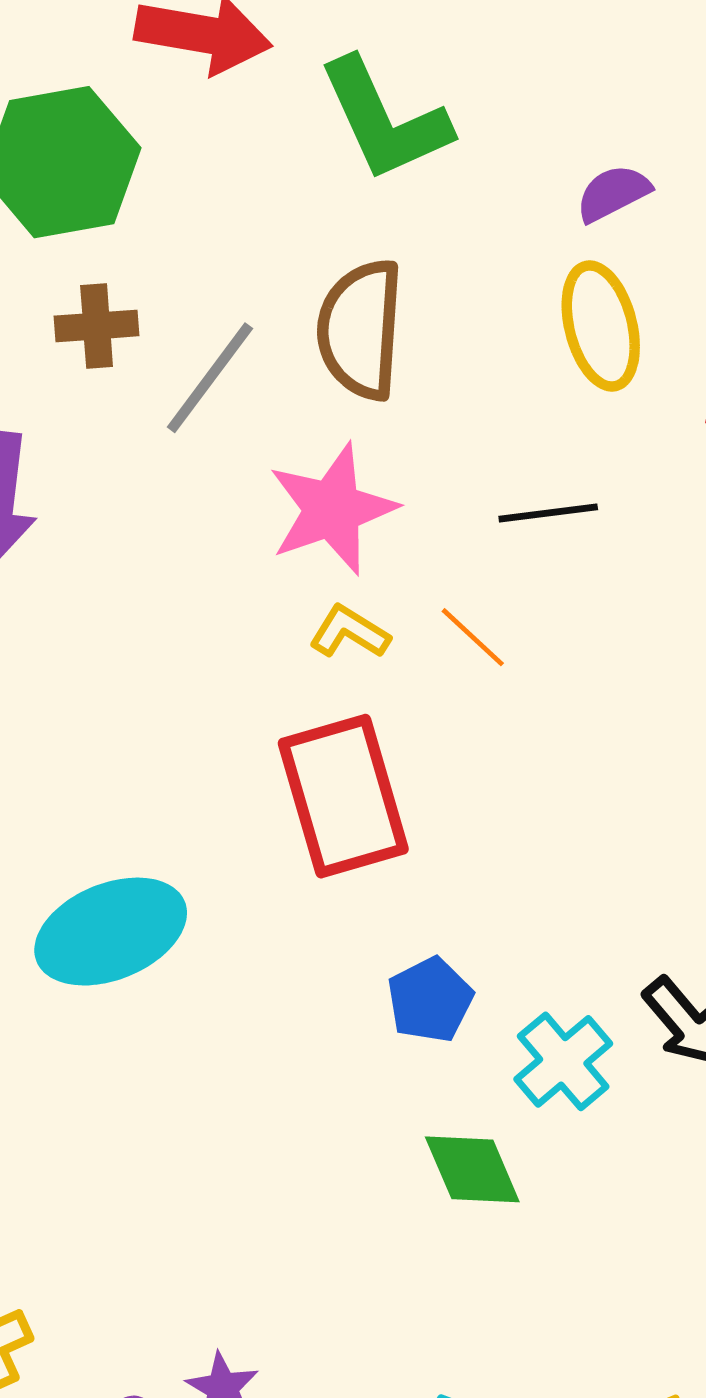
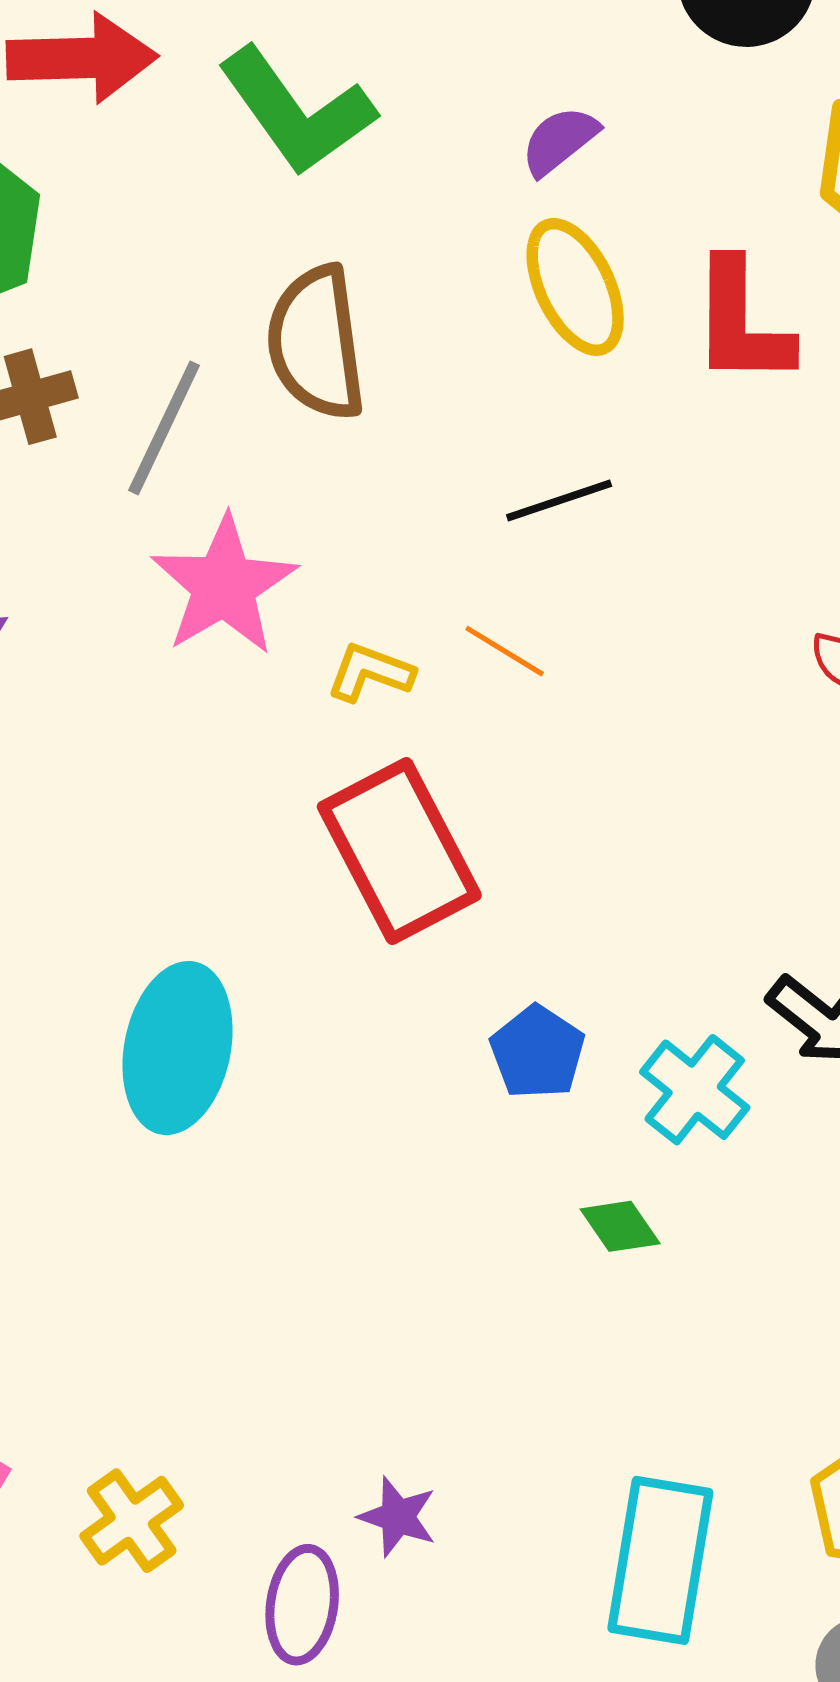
pink star: (332, 509) -> (224, 586), moved
cyan ellipse: (111, 932) -> (177, 1048), turned -45
green diamond: (472, 1169) -> (620, 1226), size x0.7

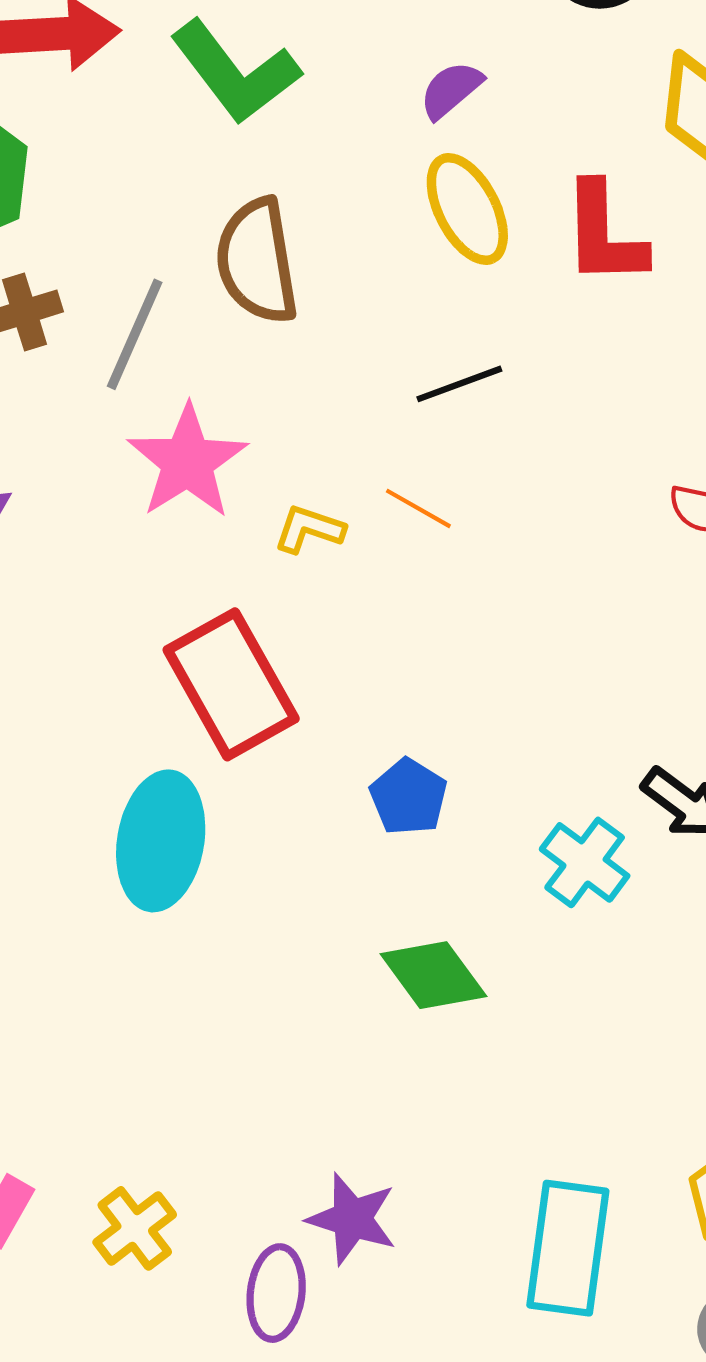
red rectangle: (399, 851) -> (231, 684), moved
blue pentagon: (537, 1052) -> (408, 797), moved
green diamond: (620, 1226) -> (433, 975), moved, size x1.6
purple star: (398, 1517) -> (352, 1219), size x1.4

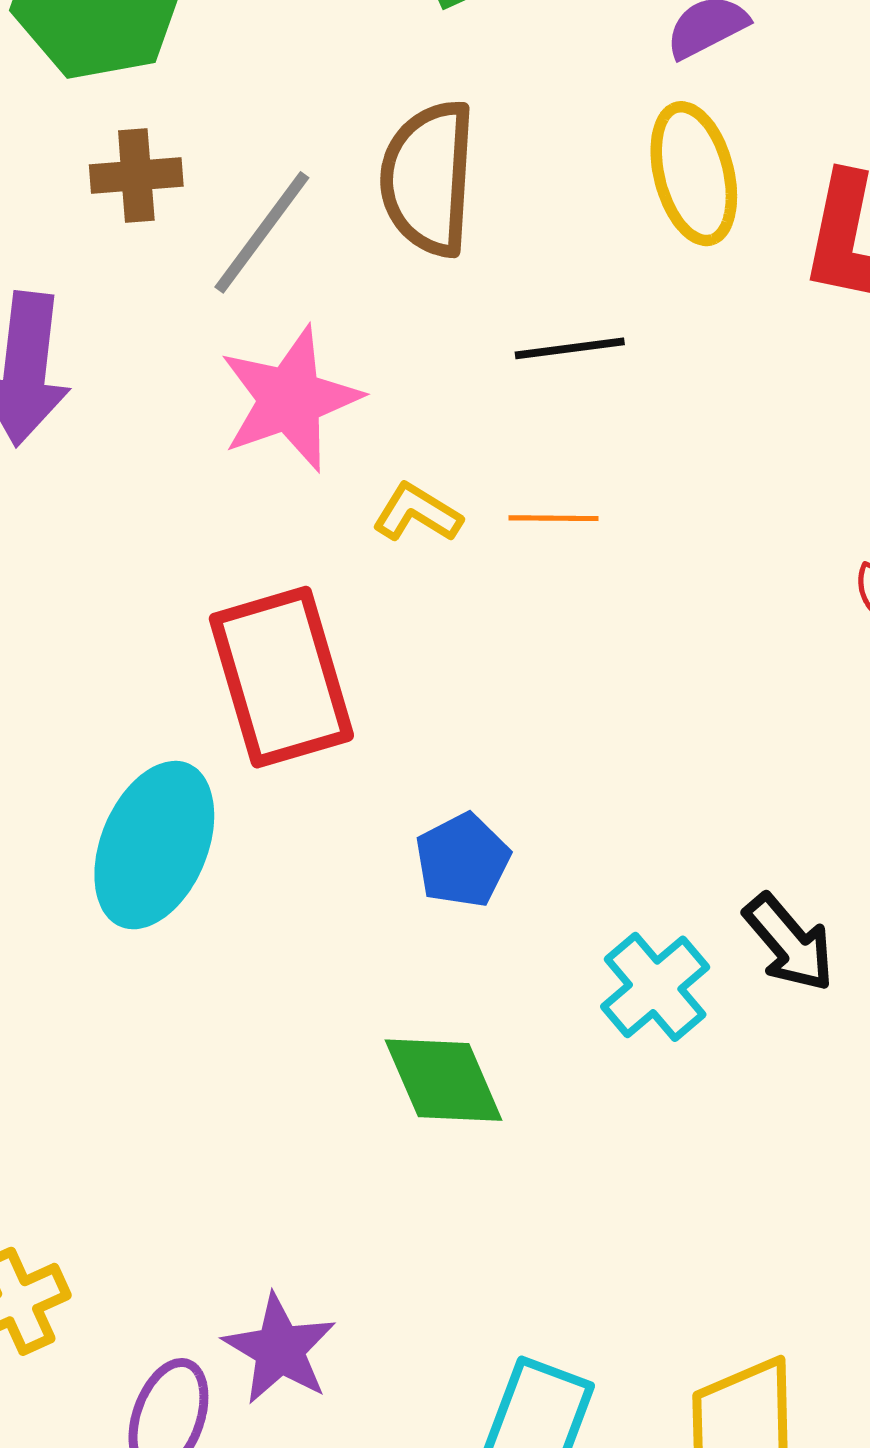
black line: (459, 384) -> (570, 348), moved
orange line: (418, 508) -> (553, 518), turned -42

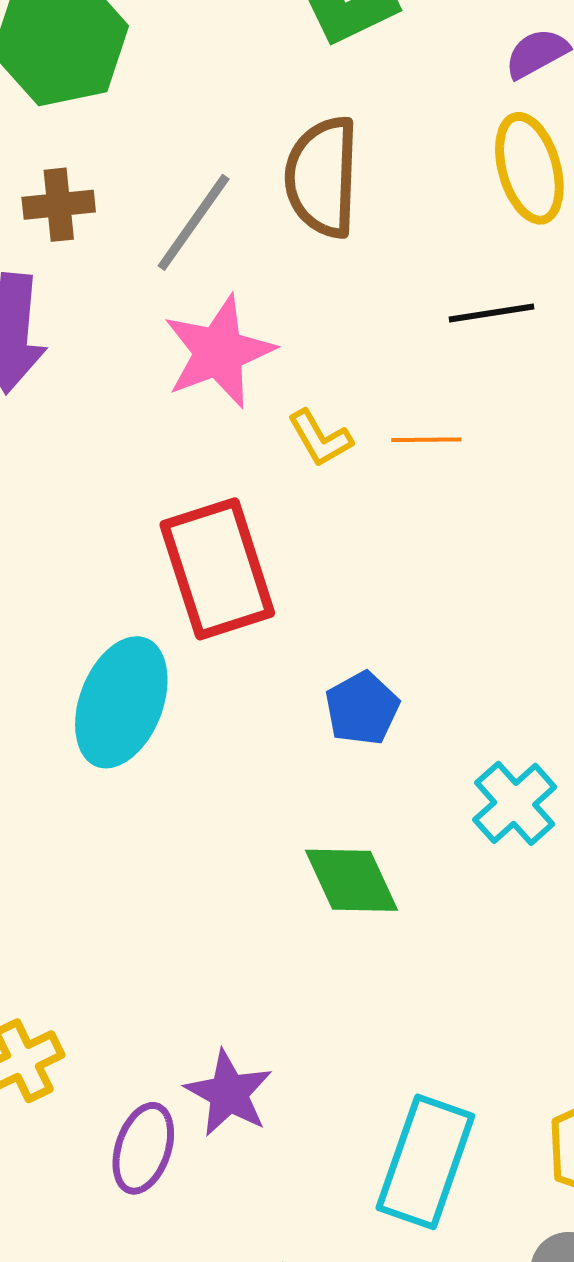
brown cross: (136, 176) -> (59, 205), moved
black line: (570, 348) -> (492, 313), moved
yellow L-shape: (417, 513) -> (320, 438), turned -150

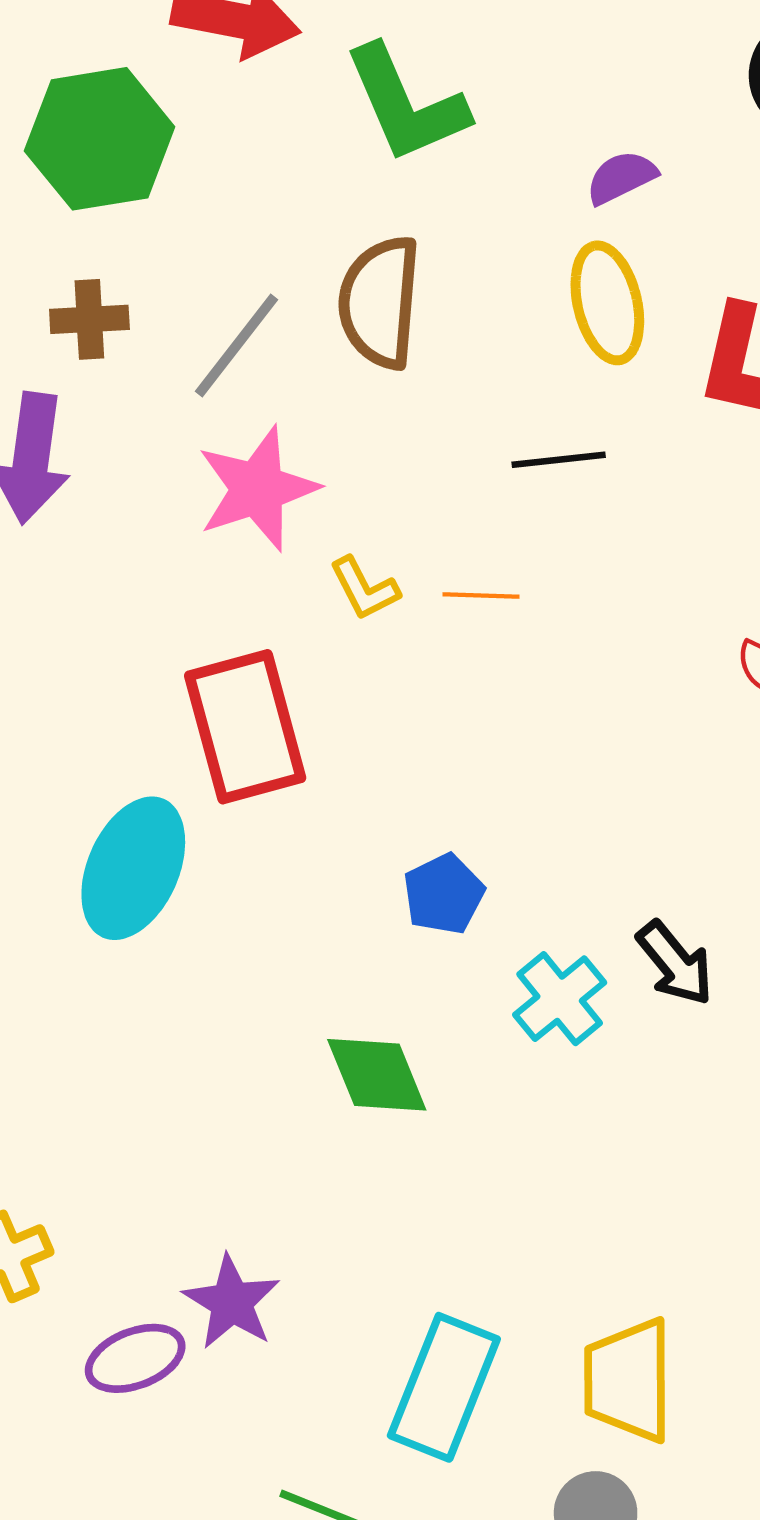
blue pentagon: (362, 708) -> (444, 894), moved
purple ellipse: (143, 1148) -> (135, 1358), turned 48

